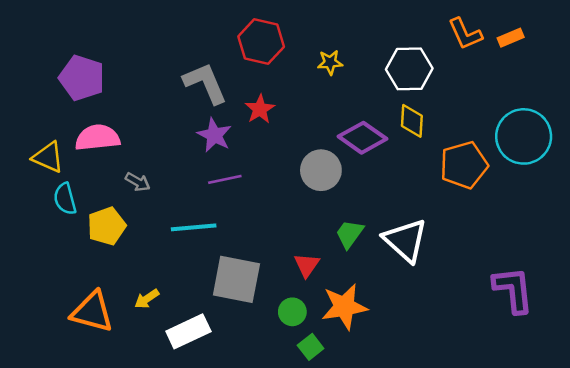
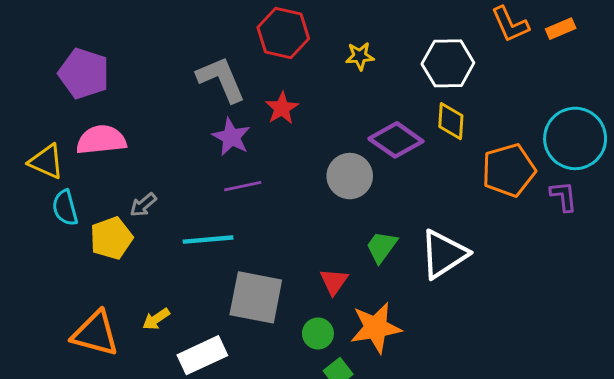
gray arrow: (138, 182) -> (143, 205), moved, turned 110
white triangle: (405, 240) -> (444, 254), turned 45
purple L-shape: (513, 290) -> (564, 196), moved, size x0.6

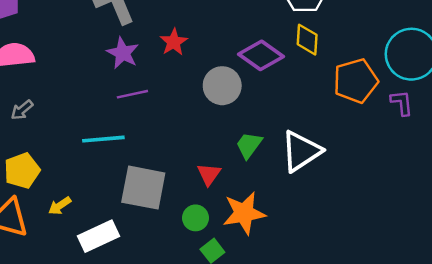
red star: (282, 108) -> (174, 42), moved
gray arrow: (143, 205) -> (22, 110), moved
yellow pentagon: (111, 238) -> (22, 171), moved

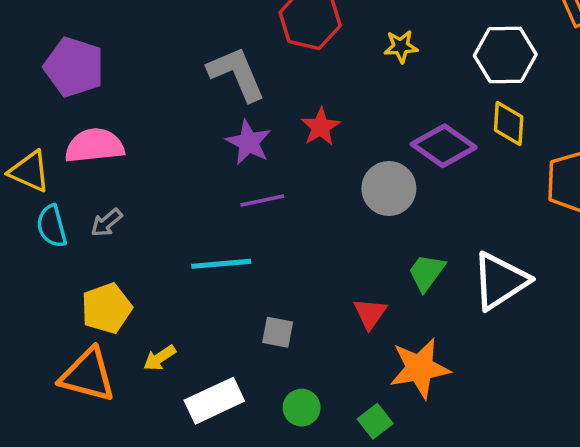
gray square: (143, 188) -> (278, 332), size x0.5
green circle: (196, 218) -> (302, 408), moved

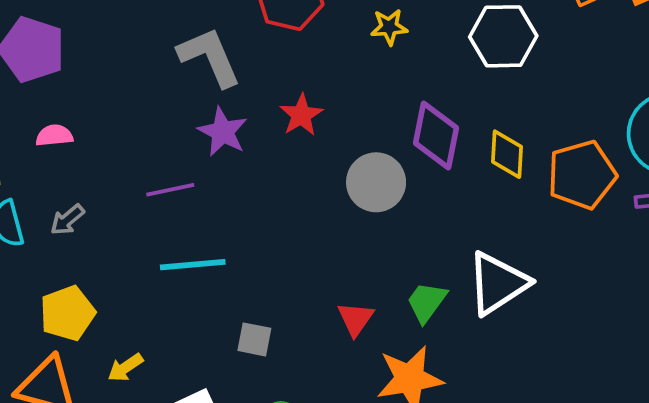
yellow diamond: (509, 123) -> (507, 154), moved
pink semicircle: (94, 146) -> (54, 136), size x0.6
purple diamond: (444, 146) -> (436, 136), turned 66
purple line: (262, 200) -> (170, 190), moved
green trapezoid: (427, 272) -> (427, 302), moved

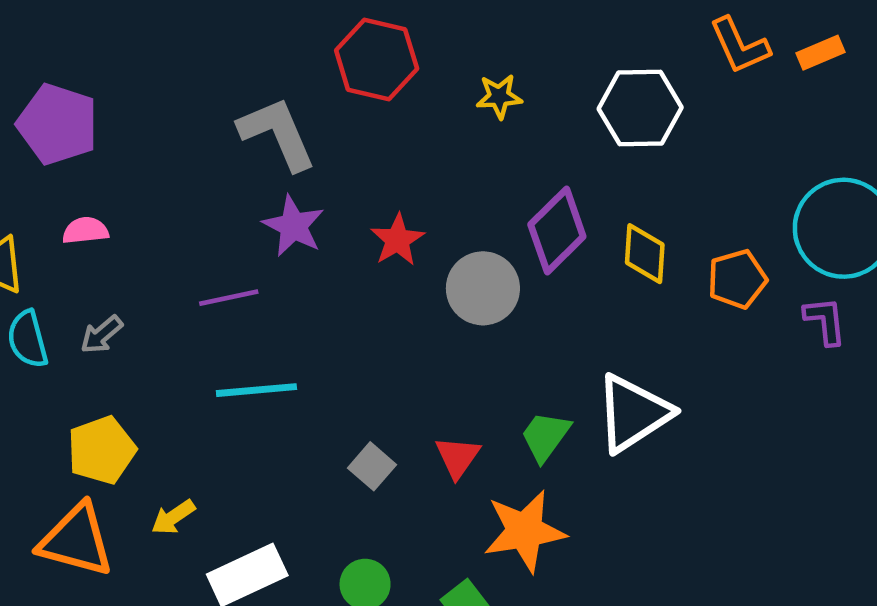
red star: (301, 115) -> (397, 240), moved
purple diamond: (436, 136) -> (557, 231), turned 34
orange pentagon: (582, 175) -> (737, 279), size x0.7
gray square: (254, 339) -> (372, 466), moved, turned 30

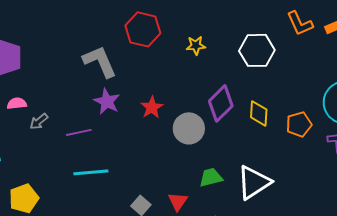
gray arrow: (102, 335) -> (39, 121), moved
green trapezoid: (545, 436) -> (211, 177), moved, turned 40

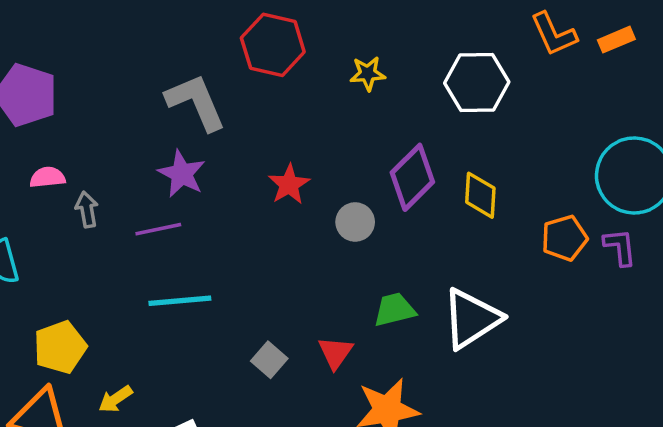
purple star: (107, 101) -> (182, 174), moved
gray arrow: (39, 121) -> (87, 209), turned 120
orange pentagon: (299, 124) -> (564, 238), moved
gray circle: (189, 128) -> (355, 222), size x0.7

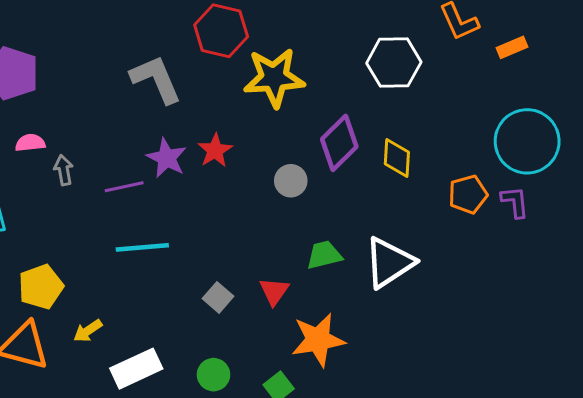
orange rectangle: (616, 40) -> (512, 47), moved
yellow star: (368, 74) -> (274, 78), moved, size x2.0
purple star: (182, 174) -> (167, 158), moved
red star: (289, 184) -> (215, 150), moved

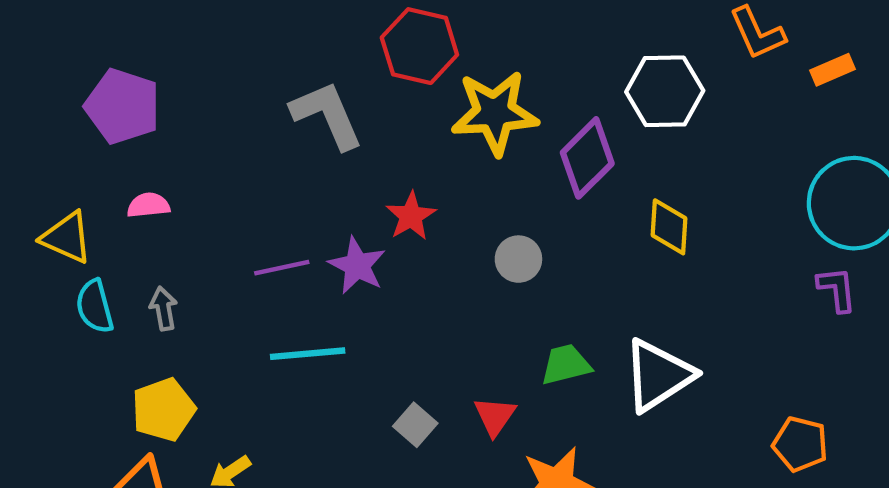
purple diamond: (339, 143) -> (587, 158), moved
purple star: (167, 158) -> (357, 266), moved
gray arrow: (64, 170) -> (163, 309), moved
orange pentagon: (468, 194) -> (800, 444), moved, turned 30

